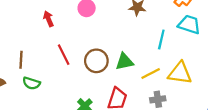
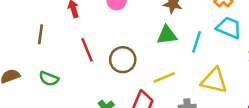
brown line: (21, 60) -> (40, 34), moved
green triangle: (125, 62) -> (167, 35), moved
yellow line: (151, 74) -> (164, 77), moved

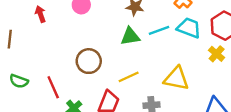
cyan line: (197, 42) -> (159, 30), moved, turned 54
red line: (87, 50) -> (53, 87), moved

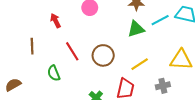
green semicircle: (19, 81) -> (54, 73), moved, turned 56
red line: (53, 87) -> (72, 51), moved

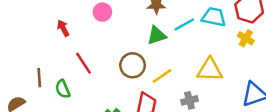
brown line: (32, 46) -> (39, 78), moved
brown circle: (103, 55) -> (133, 65), moved

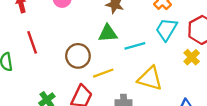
cyan trapezoid: (214, 17) -> (166, 29), turned -85
cyan line: (184, 24) -> (135, 46), moved

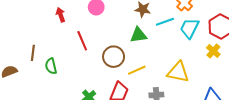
red line: (32, 42) -> (82, 41), moved
cyan line: (135, 46) -> (165, 22), moved

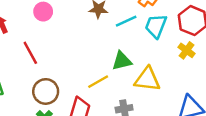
green triangle: (138, 35) -> (122, 61), moved
brown circle: (114, 57) -> (46, 91), moved

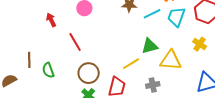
yellow cross: (187, 50) -> (200, 44), moved

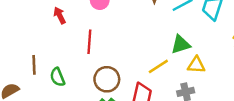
red line: (75, 42) -> (89, 42), turned 36
yellow triangle: (171, 60) -> (196, 65), moved, size x0.7

